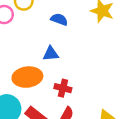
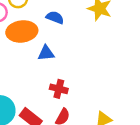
orange ellipse: (27, 77) -> (22, 31), moved

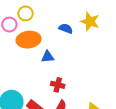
blue semicircle: (55, 17) -> (66, 29), moved

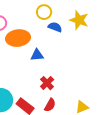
yellow circle: (25, 13) -> (44, 12), moved
red cross: (58, 85) -> (47, 83), turned 32

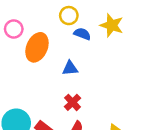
orange ellipse: (18, 38) -> (37, 47), turned -60
blue triangle: (37, 55) -> (70, 68), moved

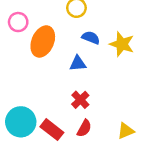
yellow star: (112, 25) -> (122, 44), moved
blue semicircle: (82, 34) -> (91, 38), moved

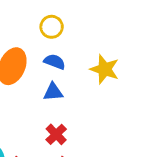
blue semicircle: (91, 38) -> (55, 62), moved

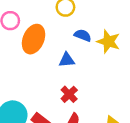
blue semicircle: (55, 62) -> (83, 35), moved

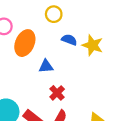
blue triangle: (67, 60) -> (46, 66), moved

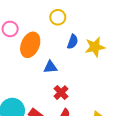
blue semicircle: (69, 40) -> (73, 42), turned 88
yellow star: (93, 45) -> (95, 47), turned -30

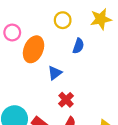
yellow star: (95, 47) -> (101, 19), moved
blue triangle: (50, 67) -> (55, 73), turned -32

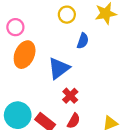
orange ellipse: (34, 49) -> (25, 55), moved
blue triangle: (55, 73) -> (59, 68), size x1.5

